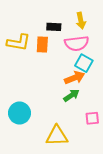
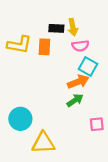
yellow arrow: (81, 21) -> (73, 27), moved
pink semicircle: (77, 43) -> (80, 46), size x0.7
yellow triangle: (57, 136) -> (43, 143), moved

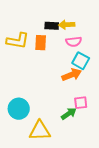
yellow arrow: (73, 27) -> (67, 25), turned 98
green arrow: (75, 100) -> (69, 114), moved
pink square: (97, 124) -> (81, 103), moved

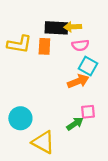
black rectangle: (52, 26) -> (56, 28), size x1.5
yellow triangle: (40, 131) -> (43, 142), turned 30

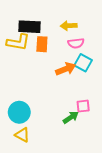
black rectangle: (56, 28) -> (30, 27), moved
orange arrow: (78, 81) -> (66, 69), moved
yellow triangle: (43, 142) -> (22, 135), moved, size x0.7

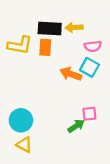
black rectangle: (30, 27) -> (50, 29), moved
pink semicircle: (76, 43) -> (93, 46), moved
orange arrow: (66, 69) -> (71, 74), turned -138

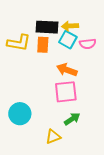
cyan square: (89, 67) -> (68, 40), moved
pink square: (89, 114) -> (66, 92), moved, size x1.6
yellow triangle: (24, 145) -> (53, 137), moved, turned -49

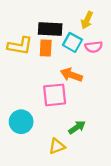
yellow arrow: (70, 26) -> (87, 20), moved, turned -63
pink square: (66, 92) -> (55, 95), moved

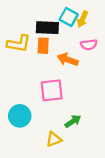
cyan square: (72, 42) -> (69, 17), moved
orange arrow: (71, 75) -> (68, 60), moved

